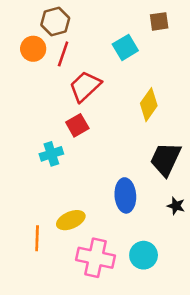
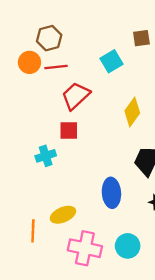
red line: (63, 54) -> (56, 67), turned 65
red square: (77, 125) -> (69, 130), turned 30

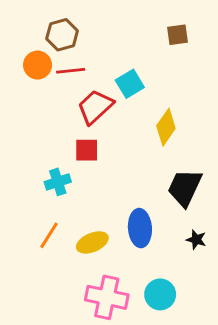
cyan square: (111, 61) -> (130, 84), moved
yellow ellipse: (63, 215) -> (92, 242), moved
orange line: (33, 231) -> (49, 235), moved, turned 30

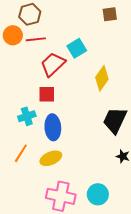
blue ellipse: (140, 228) -> (53, 127), moved

